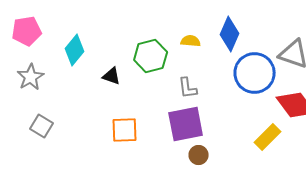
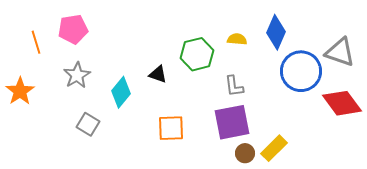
cyan diamond: (75, 50) -> (121, 92), moved
yellow rectangle: (268, 137) -> (274, 148), moved

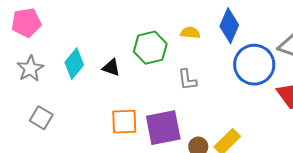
cyan diamond: (121, 92) -> (74, 64), moved
purple square: (232, 122) -> (163, 128), moved

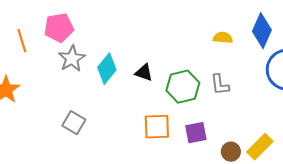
green hexagon: (150, 48) -> (183, 87), moved
gray star: (30, 69) -> (72, 59), moved
purple square: (163, 128) -> (196, 133), size x0.6

